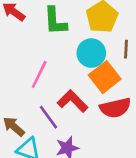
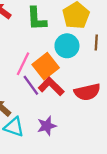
orange square: (105, 77) -> (46, 66), moved
purple line: (49, 117) -> (31, 85), moved

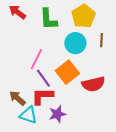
orange square: (46, 66) -> (67, 72), moved
red L-shape: (51, 86) -> (42, 96), moved, turned -45

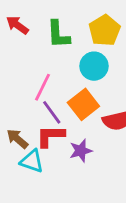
purple star: (57, 114) -> (81, 151), moved

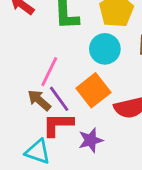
brown arrow: (17, 139) -> (39, 100), moved

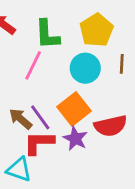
pink line: (49, 72) -> (33, 65), moved
purple star: (91, 140) -> (75, 139), moved, turned -30

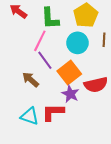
purple line: (40, 117) -> (45, 60), moved
red L-shape: (39, 143) -> (53, 112), moved

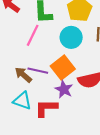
purple line: (45, 60) -> (38, 71), moved, turned -42
cyan triangle: (30, 116) -> (22, 101), moved

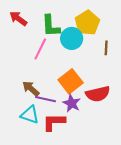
cyan circle: (71, 37) -> (72, 38), moved
purple line: (38, 71) -> (46, 99), moved

